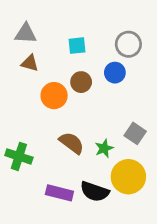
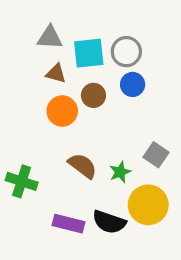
gray triangle: (26, 33) -> (50, 38), moved
gray circle: (128, 44) -> (126, 52), moved
cyan square: (77, 46) -> (89, 53), size x1.5
brown triangle: (30, 63) -> (56, 73), moved

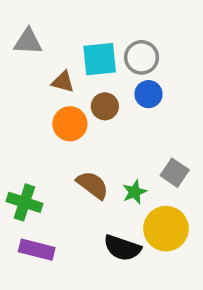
gray triangle: (50, 38) -> (28, 42), moved
purple rectangle: (68, 224) -> (37, 250), moved

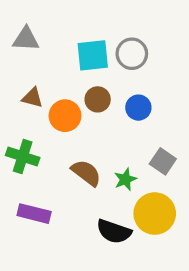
brown triangle: (63, 82) -> (32, 98), moved
blue circle: (149, 94) -> (138, 108), moved
green cross: (24, 202) -> (23, 156), moved
purple rectangle: (37, 250) -> (34, 214), moved

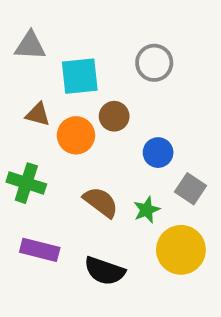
cyan square: (93, 55) -> (80, 76), moved
blue circle: (138, 108) -> (158, 153), moved
black semicircle: (114, 231) -> (105, 271), moved

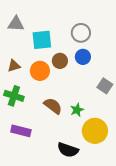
brown triangle: (38, 114) -> (14, 66), moved, turned -32
blue circle: (158, 153) -> (83, 57), moved
gray square: (190, 189) -> (105, 86), moved
black semicircle: (105, 271) -> (68, 150), moved

